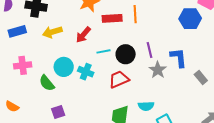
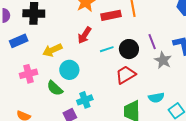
yellow arrow: (52, 32) -> (52, 50), moved
cyan cross: (86, 72) -> (85, 100), moved, turned -35

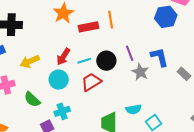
red arrow: (85, 35) -> (63, 57), moved
cyan circle: (69, 70) -> (59, 80), moved
red trapezoid: (126, 75) -> (91, 82), moved

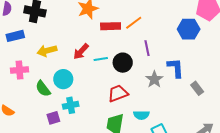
orange line: (111, 20) -> (134, 23), turned 54
purple line: (130, 53) -> (147, 48), moved
cyan circle: (59, 80) -> (63, 79), moved
red trapezoid: (91, 82) -> (118, 93), moved

